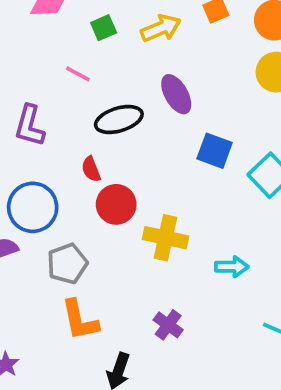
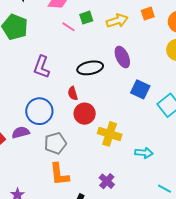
pink line: (78, 74) -> (69, 27), moved

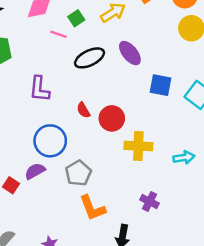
black ellipse: (90, 68) -> (90, 58), moved
red circle: (85, 114) -> (112, 118), moved

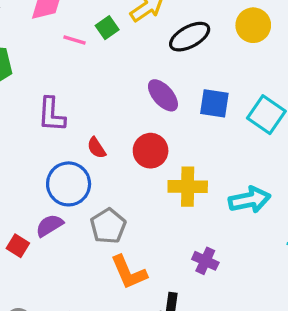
green square: (76, 18) -> (107, 28), moved
purple ellipse: (130, 53) -> (163, 95), moved
black ellipse: (90, 58) -> (190, 37), moved
red semicircle: (83, 110) -> (96, 148), moved
cyan arrow: (184, 158) -> (250, 200), size x1.4

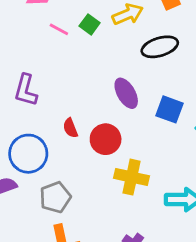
green square: (107, 28) -> (90, 24), turned -30
red semicircle: (96, 148) -> (70, 128), moved

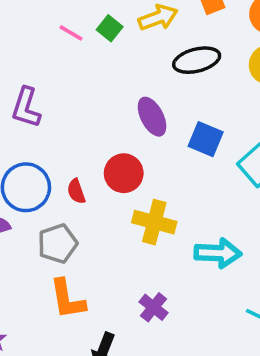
red semicircle: (70, 128) -> (76, 191), moved

